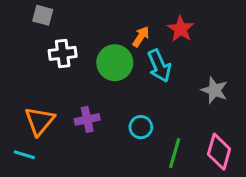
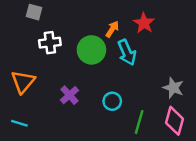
gray star: (214, 90) -> (173, 88), moved
purple cross: (87, 119) -> (69, 95), turned -30
orange triangle: (40, 121) -> (23, 82), moved

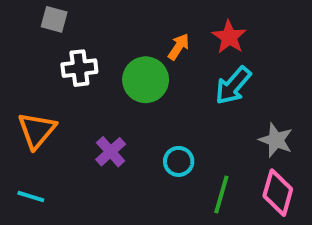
cyan arrow: (127, 52) -> (233, 86), moved, turned 65

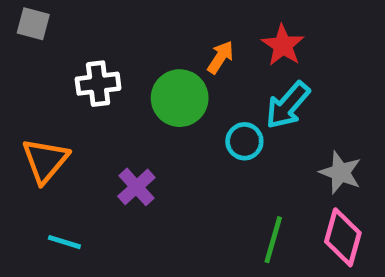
gray square: (54, 19) -> (33, 24), moved
cyan circle: (179, 161) -> (244, 141), moved
cyan line: (31, 196) -> (64, 242), moved

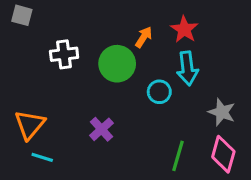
cyan arrow: (288, 105) -> (187, 68), turned -48
orange triangle: (45, 160) -> (30, 125), moved
purple cross: (136, 187) -> (102, 129), moved

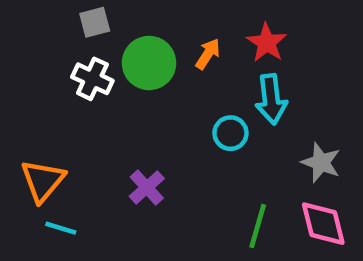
gray square: (22, 15) -> (95, 22), moved, turned -30
white cross: (64, 54) -> (92, 79), turned 32
green circle: (117, 64) -> (149, 63), moved
pink diamond: (223, 154) -> (323, 224), turned -30

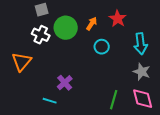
cyan arrow: (271, 99) -> (141, 44), moved
cyan circle: (230, 133) -> (102, 47), moved
orange triangle: (43, 181) -> (22, 62), moved
cyan line: (61, 228) -> (50, 101), moved

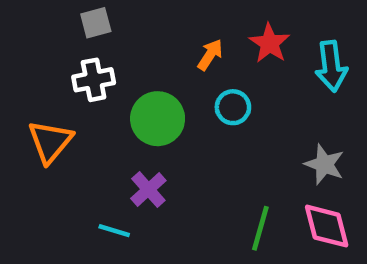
green circle: (66, 28) -> (158, 119), moved
white cross: (41, 35) -> (94, 80), turned -36
cyan arrow: (141, 44) -> (331, 66), moved

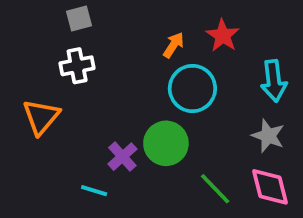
cyan arrow: (331, 66) -> (274, 81), moved
cyan circle: (233, 107) -> (192, 88), size x1.6
green circle: (158, 119) -> (166, 143), moved
green line: (260, 228) -> (215, 189), turned -60

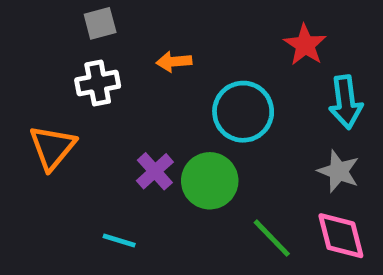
red star: (223, 36) -> (305, 45), moved
orange arrow: (174, 45) -> (174, 62), moved, turned -128
purple cross: (122, 157) -> (155, 171), moved

